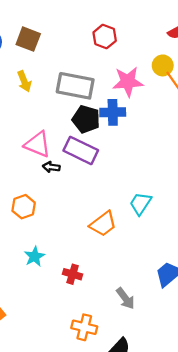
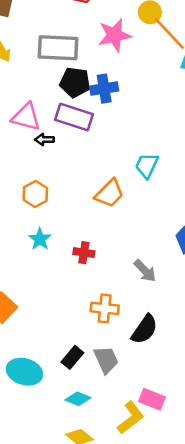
blue cross: (113, 112) -> (104, 89), moved
orange hexagon: (24, 207) -> (35, 194), moved

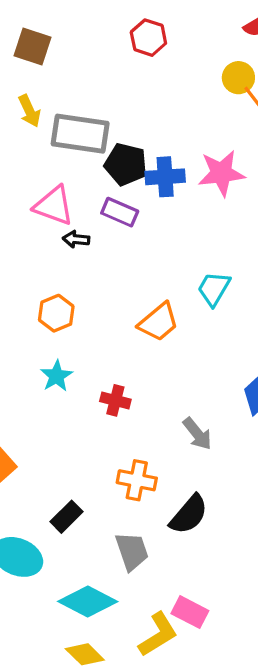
pink star: (115, 35) -> (221, 173), moved
gray rectangle: (58, 48) -> (80, 134), moved
purple rectangle: (74, 117) -> (120, 212), size x0.7
black rectangle: (72, 357) -> (67, 517), moved
cyan diamond: (78, 399) -> (88, 601), size x1.6

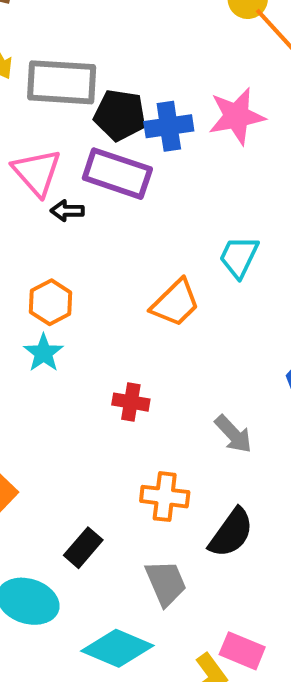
pink triangle: (54, 206) -> (37, 172), turned 33
purple rectangle: (120, 212) -> (117, 174), size x1.5
cyan star: (56, 376) -> (44, 353), moved

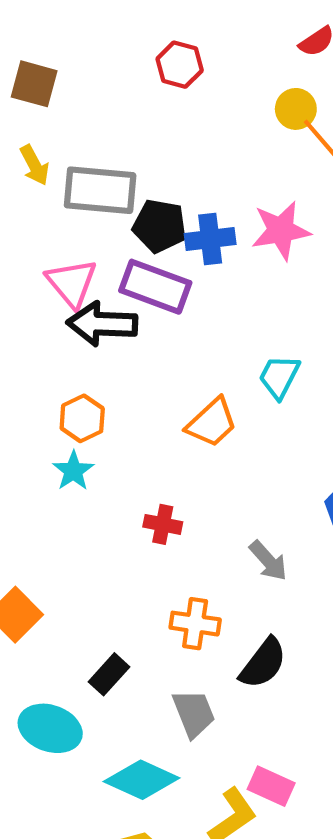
black arrow: (67, 211) -> (102, 324), size x2.0

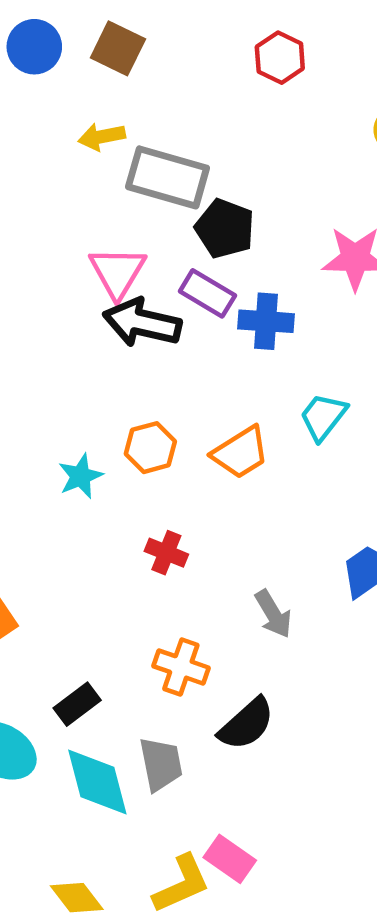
yellow arrow: (35, 165) -> (102, 137), turned 96
blue cross: (210, 239) -> (266, 321), moved
purple rectangle: (155, 287) -> (207, 293), size x0.7
orange hexagon: (82, 418) -> (150, 448), moved
cyan diamond: (142, 780) -> (97, 782), moved, turned 40

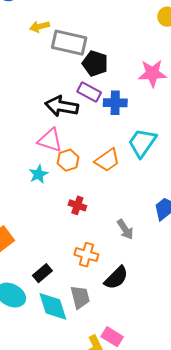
pink triangle: (118, 272) -> (50, 140), moved, turned -40
cyan trapezoid: (323, 417) -> (142, 143), size x1.4

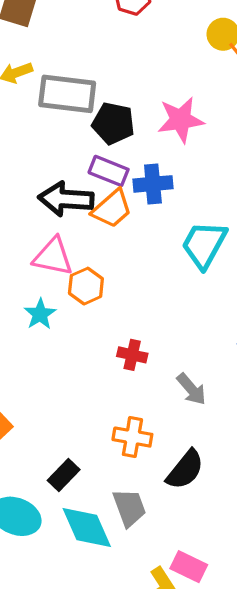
pink star: (152, 73) -> (181, 120), moved
orange trapezoid: (107, 160) -> (112, 209), moved
red cross: (77, 205) -> (132, 355), moved

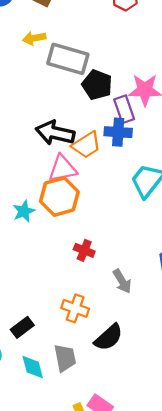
purple rectangle: (109, 171) -> (124, 109), moved, turned 40
pink triangle: (53, 257) -> (63, 169), moved, turned -32
orange hexagon: (86, 286) -> (59, 197), size x1.5
cyan diamond: (87, 528) -> (33, 367), size x0.7

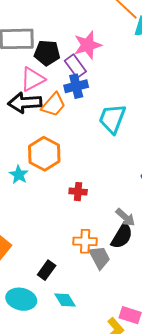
pink triangle: (63, 169) -> (33, 79), moved
gray arrow: (122, 281) -> (125, 217), moved
black semicircle: (109, 337) -> (122, 236), moved
gray trapezoid: (65, 358) -> (100, 258), moved

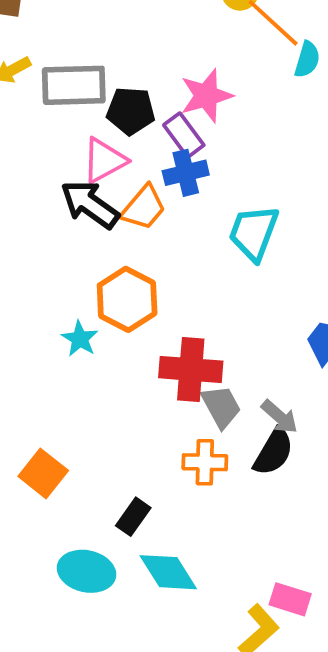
black arrow: (25, 103) -> (90, 204), turned 40
red cross: (78, 192) -> (191, 369), size x1.8
gray trapezoid: (100, 258) -> (221, 407), moved
cyan diamond: (65, 300) -> (168, 572), size x1.4

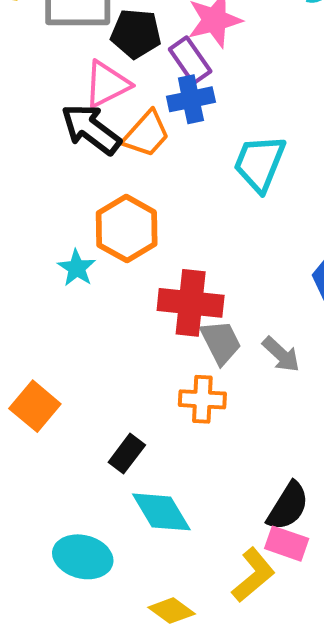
black semicircle: (273, 452) -> (288, 506), moved
cyan ellipse: (87, 571) -> (83, 557), moved

